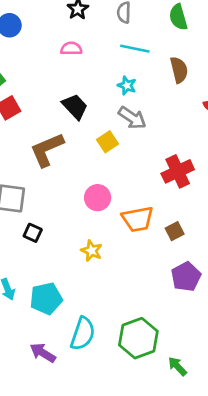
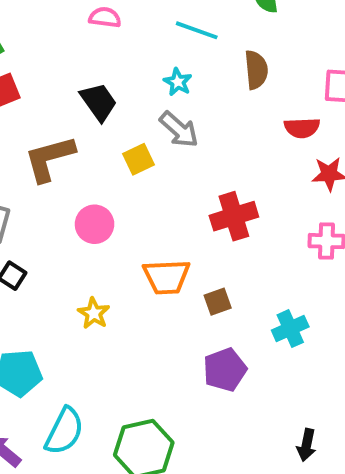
pink circle: (98, 198) -> (95, 224), moved

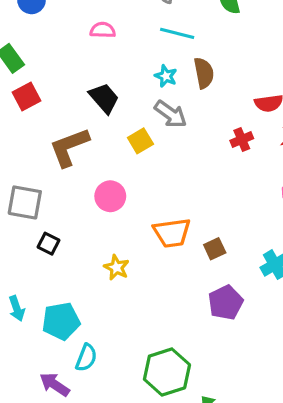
brown semicircle: (256, 70) -> (204, 73), moved
red cross: (234, 216) -> (242, 140), moved, size x0.6
cyan semicircle: (64, 431) -> (86, 358), moved, size x0.7

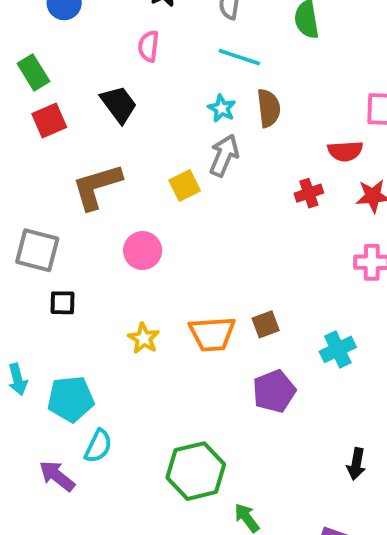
pink semicircle: (103, 30) -> (149, 46), turned -90
black trapezoid: (104, 98) -> (119, 104), moved
gray arrow: (171, 114) -> (224, 155), turned -108
orange trapezoid: (172, 233) -> (212, 334), moved
black square: (48, 244) -> (62, 303), turned -30

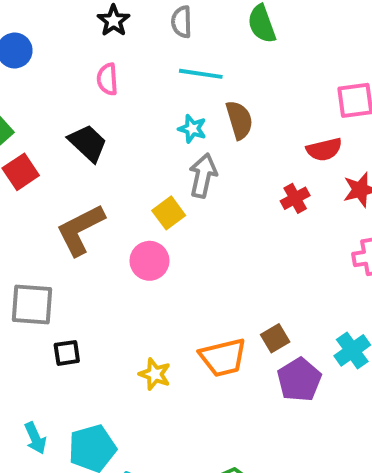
pink circle: (143, 251) -> (149, 261), moved
purple pentagon: (274, 391) -> (299, 380), moved

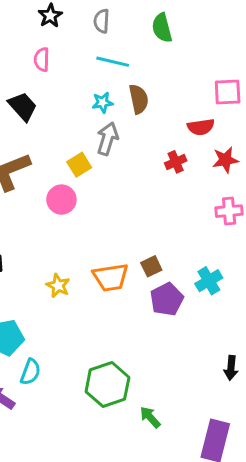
cyan star: (192, 129) -> (103, 103), turned -30

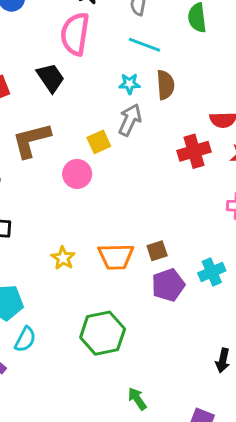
pink semicircle: (42, 60) -> (75, 34), size x1.8
red cross: (176, 162) -> (194, 151), size x1.5
green hexagon: (107, 385) -> (103, 333), moved

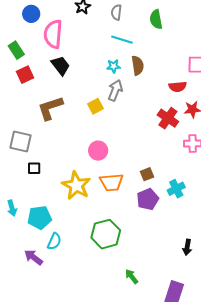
pink semicircle: (75, 34) -> (53, 34), moved
red cross: (194, 151) -> (168, 118), moved, turned -35
pink circle: (77, 174) -> (98, 151), moved
brown square: (157, 251) -> (147, 174), moved
yellow star: (63, 258) -> (76, 185), size x1.8

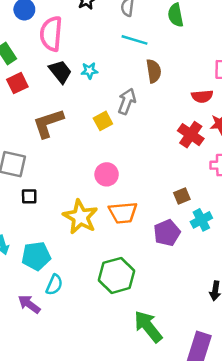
cyan star: (114, 66) -> (89, 71), moved
brown square: (147, 174) -> (182, 196), moved
green arrow: (132, 276) -> (148, 327), size x1.8

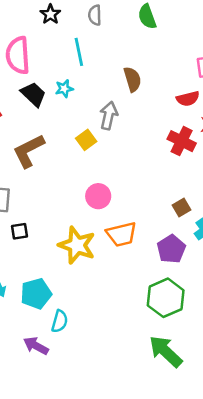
cyan line: (134, 40) -> (79, 52), moved, turned 70
green hexagon: (117, 275) -> (166, 298), moved

